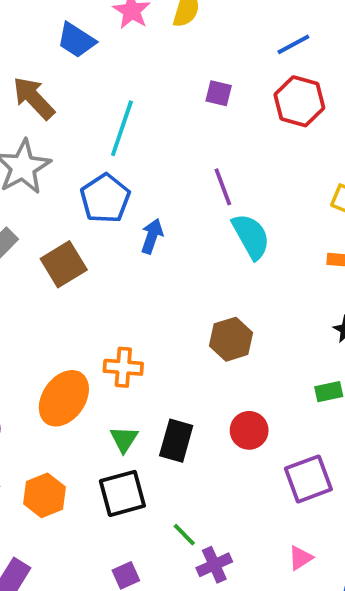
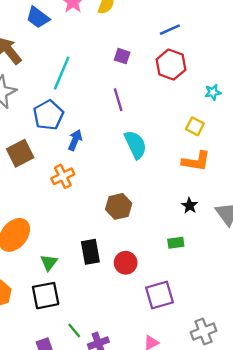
purple line: (223, 187) -> (118, 100), moved
orange cross: (123, 367) -> (63, 176), moved, turned -35
black rectangle: (176, 441) -> (90, 252), moved, turned -30
green line: (184, 535) -> (74, 330), moved

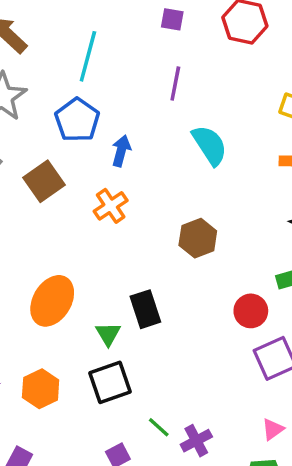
purple line: (118, 100) -> (175, 83), turned 35
black rectangle: (90, 252) -> (145, 309), moved
red circle: (126, 263) -> (251, 311), moved

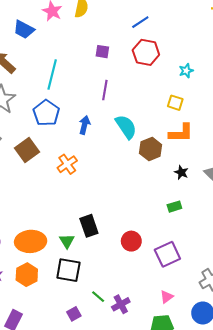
blue arrow: (121, 151) -> (84, 125), moved
brown hexagon: (198, 238) -> (151, 149), moved
orange ellipse: (52, 301) -> (31, 241), moved, turned 56
red circle: (251, 311) -> (131, 241), moved
black square: (110, 382) -> (68, 270), turned 30

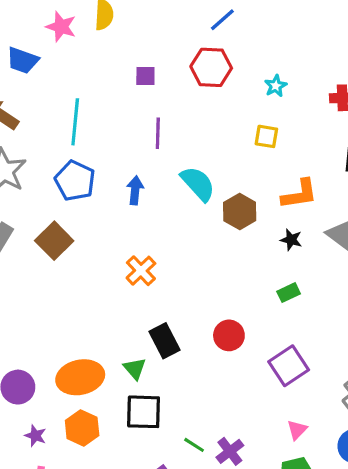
blue line: (140, 22) -> (222, 20), moved
orange L-shape: (181, 133) -> (299, 194), moved
orange cross: (67, 164) -> (141, 271), moved
red circle: (131, 241) -> (229, 335), moved

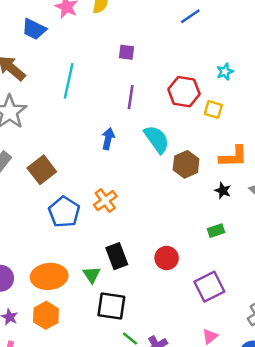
red hexagon: (211, 67) -> (184, 92), moved
blue pentagon: (75, 181) -> (64, 212), moved
black square: (144, 412) -> (111, 306), moved

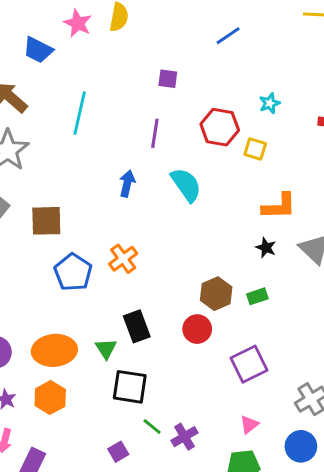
purple square: (126, 52) -> (168, 79), moved
brown hexagon: (186, 164) -> (216, 294), moved
brown square: (42, 170) -> (46, 221), turned 36

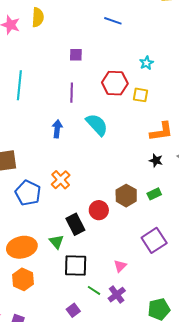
blue line: (228, 36) -> (113, 21), turned 60
red circle: (197, 329) -> (99, 210), moved
pink triangle: (249, 425) -> (120, 266), moved

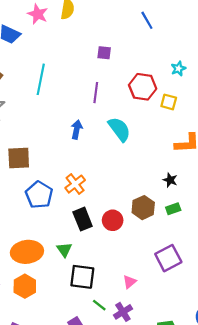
blue line: (113, 21) -> (147, 20), turned 36
black star: (156, 160) -> (170, 180), moved
black rectangle: (75, 224) -> (83, 219), moved

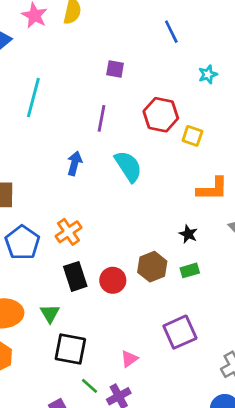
cyan star: (178, 69) -> (208, 74), moved

